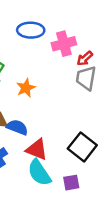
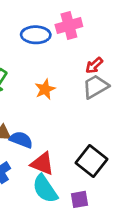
pink cross: (64, 44) -> (69, 26), moved
gray trapezoid: (86, 78) -> (95, 87), turned 50
orange star: (26, 88) -> (45, 89), moved

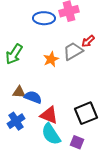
gray trapezoid: (95, 87) -> (73, 51), moved
black square: (91, 161) -> (86, 113), turned 30
purple square: (80, 199) -> (77, 142), turned 32

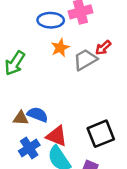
orange star: (51, 59) -> (60, 48), moved
brown triangle: (19, 92) -> (21, 118), moved
blue cross: (16, 121) -> (29, 148), moved

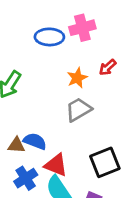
orange star: (60, 48) -> (77, 78), moved
gray trapezoid: (85, 60) -> (78, 110), moved

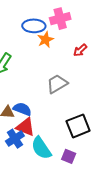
orange star: (77, 78) -> (45, 40), moved
red triangle: (56, 165) -> (25, 127), moved

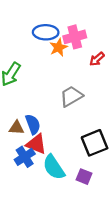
pink cross: (60, 19) -> (75, 37), moved
blue semicircle: (22, 109) -> (33, 124), turned 48

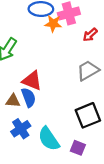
orange star: (58, 47) -> (53, 24), turned 30
gray trapezoid: (71, 96) -> (88, 71), moved
red triangle: (36, 144) -> (32, 81), moved

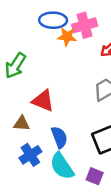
blue semicircle: (29, 97) -> (59, 137), moved

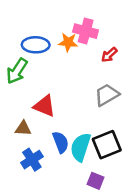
blue ellipse: (53, 20) -> (36, 45), moved
pink cross: (85, 25) -> (86, 31), turned 30
cyan semicircle: (62, 166) -> (81, 147), moved, turned 52

